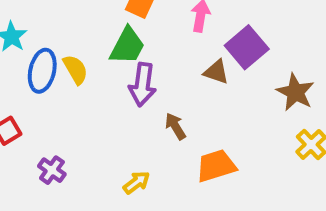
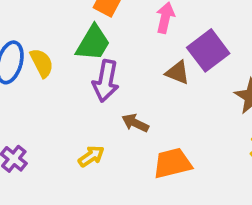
brown arrow: (175, 126) -> (135, 123), turned -36
yellow arrow: (136, 183) -> (91, 156), moved

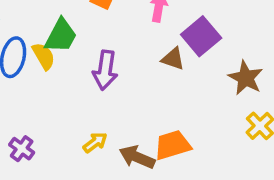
green trapezoid: (93, 43) -> (61, 36), moved
brown arrow: (135, 123) -> (137, 157), moved, size x1.4

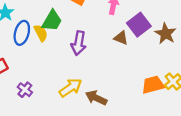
brown star: (246, 78) -> (166, 34), moved
yellow arrow: (95, 142) -> (71, 88), size x1.5
orange trapezoid: (172, 145) -> (153, 85), moved

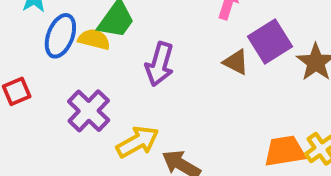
yellow semicircle: (41, 33) -> (94, 39), turned -54
purple cross: (25, 90) -> (89, 111), moved, size x1.5

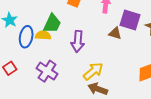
purple square: (270, 41) -> (130, 20), turned -30
yellow arrow: (138, 142) -> (93, 71), moved

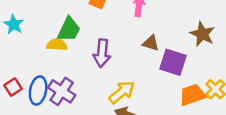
purple square: (130, 20) -> (173, 62), moved
blue ellipse: (26, 37) -> (38, 90), moved

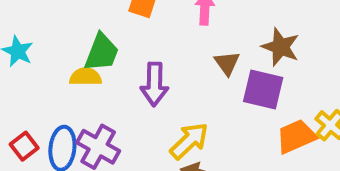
brown star: (202, 34) -> (281, 47), moved
brown triangle: (151, 43) -> (227, 63), turned 42

